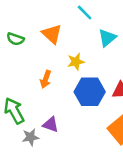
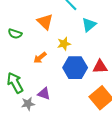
green semicircle: (15, 39) -> (15, 34), moved
orange arrow: (46, 79) -> (40, 58), turned 32

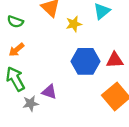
yellow star: (64, 44) -> (74, 24), moved
orange arrow: (40, 58) -> (17, 50), moved

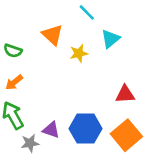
blue hexagon: (85, 61) -> (85, 129), moved

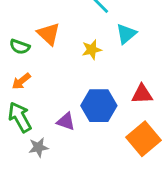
orange triangle: (52, 35) -> (49, 34), moved
blue hexagon: (85, 129) -> (99, 106), moved
purple triangle: (51, 130) -> (66, 121), moved

